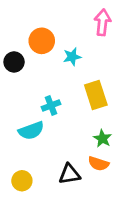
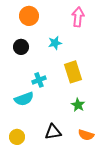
orange circle: (42, 41) -> (29, 16), moved
black circle: (14, 62) -> (21, 47), moved
orange semicircle: (98, 164) -> (86, 135), moved

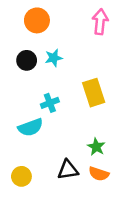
cyan star: (55, 43) -> (54, 58), moved
green star: (78, 105) -> (96, 147), moved
orange semicircle: (86, 135) -> (99, 174), moved

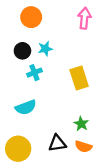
cyan cross: (50, 103) -> (34, 73), moved
yellow circle: (21, 176) -> (18, 149), size x1.5

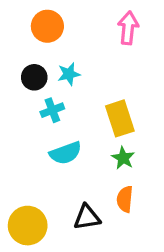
cyan semicircle: (26, 107) -> (66, 153), moved
green star: (81, 124) -> (123, 158), moved
orange semicircle: (83, 147) -> (125, 199), moved, turned 77

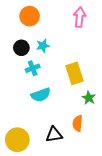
green star: (123, 158) -> (89, 98), moved

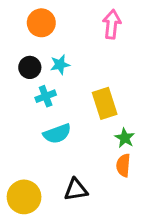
orange semicircle: (78, 123) -> (123, 165), moved

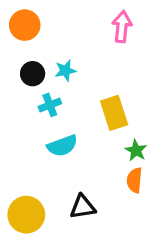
orange circle: (41, 23) -> (25, 25), moved

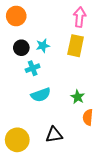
yellow rectangle: (114, 113) -> (76, 46), moved, turned 30
green star: (136, 150) -> (78, 97), moved

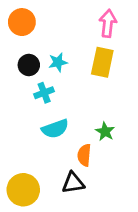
orange semicircle: (88, 117) -> (84, 155), moved

